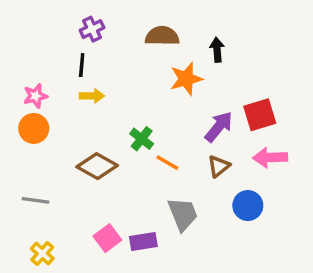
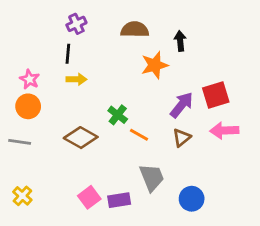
pink star: (35, 96) -> (30, 79), turned -30
gray line: (35, 200) -> (20, 142), moved
blue circle: (248, 206) -> (192, 199), moved
yellow cross: (42, 253) -> (22, 196), moved

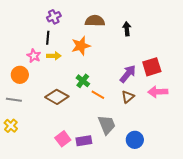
orange star: (155, 65) -> (81, 46), moved
pink star: (30, 79) -> (34, 56), moved
yellow cross: (22, 196) -> (11, 126), moved

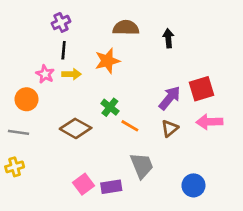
purple cross: (54, 17) -> (61, 22), moved
yellow cross: (11, 126) -> (15, 167), turned 32
blue circle: (135, 140) -> (193, 185), moved

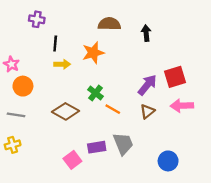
purple cross: (61, 22) -> (37, 19), moved, turned 35
pink star: (45, 74) -> (11, 64), moved
purple rectangle: (111, 187) -> (97, 147), moved

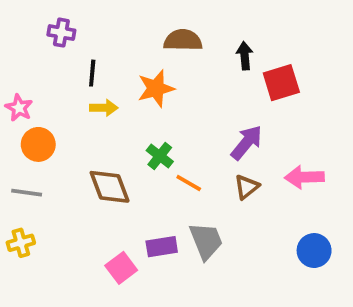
red square: (175, 77) -> (281, 83), moved
brown diamond: (66, 111) -> (110, 187), turned 40
blue circle: (168, 161) -> (314, 251), moved

